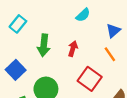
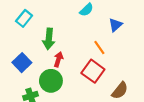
red arrow: (73, 49) -> (58, 59), moved
orange line: (110, 54) -> (99, 47), moved

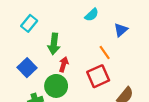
red square: (93, 71) -> (98, 76), turned 30

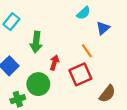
cyan semicircle: (92, 15) -> (84, 13), moved
red arrow: (64, 64) -> (54, 63), moved

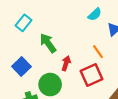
green arrow: (36, 42) -> (48, 43), turned 138

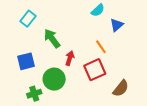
blue square: (21, 66) -> (26, 61), turned 30

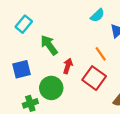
red square: (95, 70) -> (94, 78), turned -30

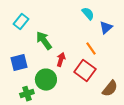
cyan semicircle: (97, 15) -> (88, 14), turned -88

